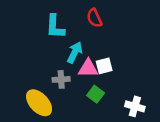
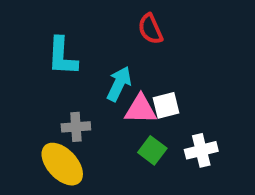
cyan L-shape: (55, 27) -> (62, 56), moved
gray cross: (61, 79) -> (76, 127), moved
white cross: (135, 106) -> (201, 150), moved, turned -30

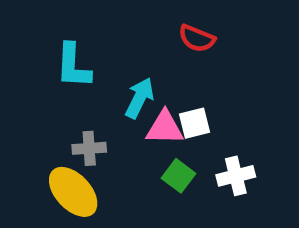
red semicircle: (150, 29) -> (197, 38), moved, turned -44

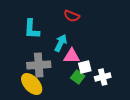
red semicircle: (197, 38) -> (72, 16), moved
white square: (195, 123) -> (85, 67), moved
gray cross: (89, 148) -> (39, 65), size x1.6

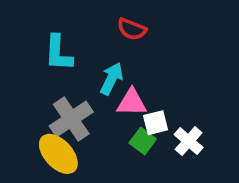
gray cross: (39, 65) -> (71, 119), turned -30
white cross: (103, 77) -> (189, 141), turned -35

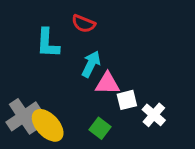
red semicircle: (132, 29) -> (84, 24), moved
gray cross: (71, 119) -> (24, 116), moved
green square: (143, 141) -> (100, 128), moved

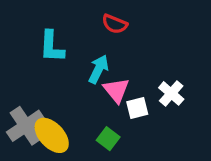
red semicircle: (84, 24) -> (115, 24), moved
pink triangle: (107, 83) -> (116, 90), turned 50
white cross: (154, 115) -> (171, 93), moved

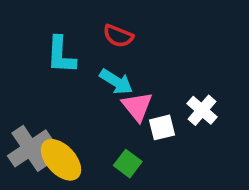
red semicircle: (115, 24) -> (118, 36), moved
cyan arrow: (98, 69) -> (116, 82), turned 96

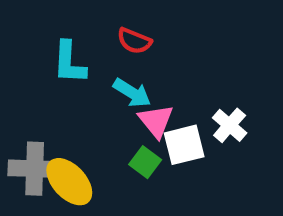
white square: (162, 127) -> (184, 145), size x1.4
gray cross: (30, 148) -> (35, 169), turned 36
green square: (128, 164) -> (145, 162), moved

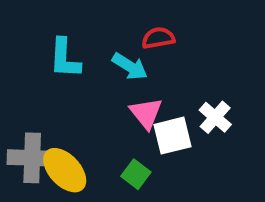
red semicircle: (134, 41) -> (158, 38), moved, turned 148
cyan arrow: (132, 93) -> (130, 66), moved
green square: (145, 162) -> (136, 174), moved

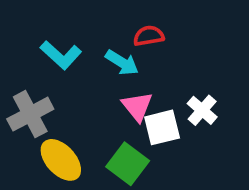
cyan L-shape: (65, 58) -> (61, 55), turned -51
gray cross: (32, 158) -> (30, 114), moved, turned -30
green square: (136, 174) -> (128, 164), size x1.5

